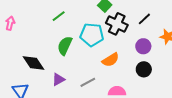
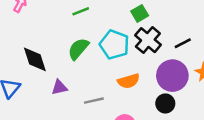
purple circle: (143, 46) -> (172, 76), size x1.6

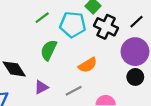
cyan pentagon: (114, 45) -> (73, 25), moved
orange semicircle: (129, 81) -> (88, 65), moved

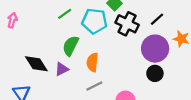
orange semicircle: (88, 65) -> (92, 62), moved, turned 126
purple triangle: (41, 87) -> (62, 69), moved

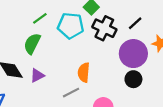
green semicircle: (71, 46) -> (32, 44), moved
orange semicircle: (92, 62) -> (84, 72), moved

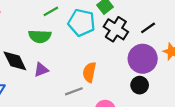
green semicircle: (32, 44) -> (40, 36), turned -120

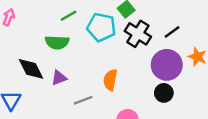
gray line: (74, 91) -> (83, 100), moved

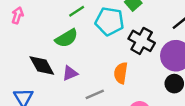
black cross: (138, 34) -> (142, 41), moved
green semicircle: (57, 42) -> (66, 38), turned -30

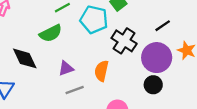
purple triangle: (70, 73) -> (66, 68), moved

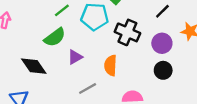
purple circle: (157, 58) -> (162, 43), size x0.7
purple triangle: (66, 68) -> (75, 57), moved

